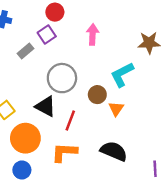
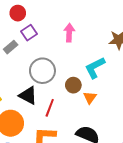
red circle: (55, 12) -> (18, 13), moved

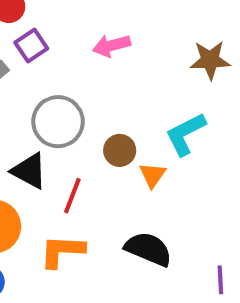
pink arrow: (69, 33) -> (111, 46), turned -108
cyan L-shape: (95, 68) -> (185, 134), moved

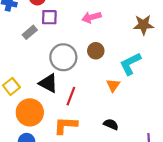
purple square: (31, 46) -> (49, 17), turned 35
brown circle: (120, 150) -> (96, 51), moved
black semicircle: (148, 249) -> (111, 124), size x0.6

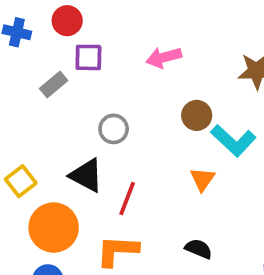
brown circle: (96, 51) -> (197, 115), moved
gray circle: (63, 57) -> (114, 129), size x0.6
cyan L-shape: (130, 64) -> (233, 141), turned -110

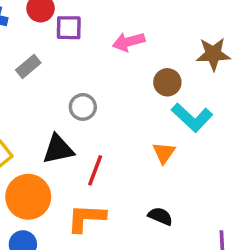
purple square: (88, 57) -> (69, 28), moved
brown circle: (197, 115) -> (167, 82), moved
black triangle: (86, 175) -> (58, 149), turned -40

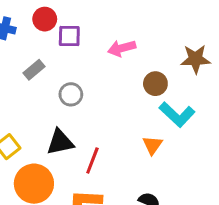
gray circle: (83, 107) -> (71, 94), moved

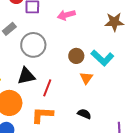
brown circle: (155, 84) -> (76, 56), moved
gray circle: (71, 94) -> (33, 45), size x1.6

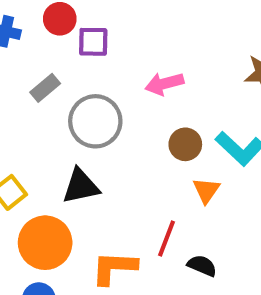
pink arrow: (66, 15) -> (164, 84), moved
red line: (47, 88) -> (166, 238), moved

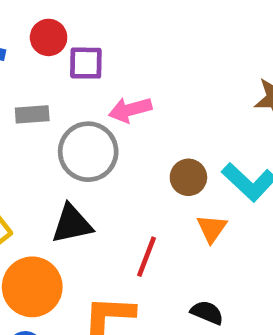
pink arrow: (164, 84) -> (130, 110), moved
gray rectangle: (45, 88) -> (32, 114), turned 36
red line: (166, 238) -> (146, 257), moved

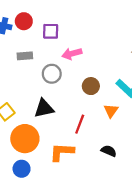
red circle: (49, 37) -> (24, 21), moved
gray circle: (88, 152) -> (52, 74), size x0.7
brown circle: (188, 177) -> (91, 86), moved

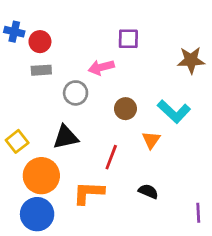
red circle: (24, 21) -> (40, 42), moved
purple square: (51, 31) -> (128, 39), moved
blue circle: (22, 169) -> (37, 214), size x1.5

